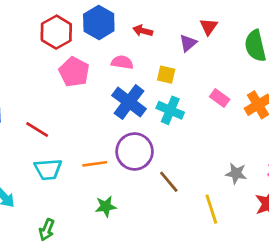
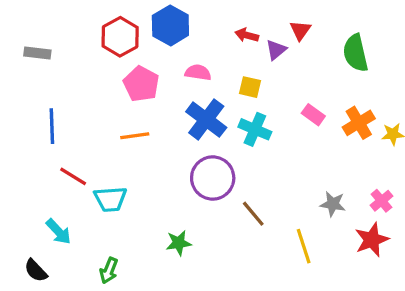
red arrow: (143, 31) -> (247, 35), moved
red line: (37, 130) -> (73, 176), moved
orange line: (95, 164) -> (135, 136), moved

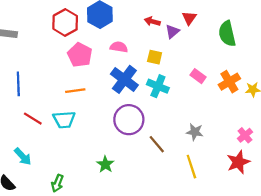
cyan trapezoid: (110, 199) -> (64, 120), moved
gray star: (333, 204) -> (195, 132), moved
green star: (179, 243) -> (105, 164), turned -30

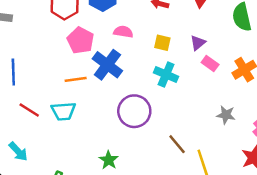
purple triangle: (172, 31) -> (198, 43), moved
blue cross: (124, 79) -> (107, 65), moved
gray star: (195, 132) -> (226, 115), moved
brown line: (157, 144) -> (177, 144), moved

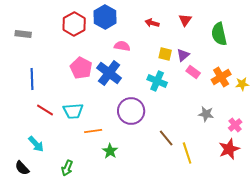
pink pentagon: (81, 40) -> (81, 68), moved
yellow square: (162, 43) -> (165, 54), moved
orange line: (76, 79) -> (93, 131), moved

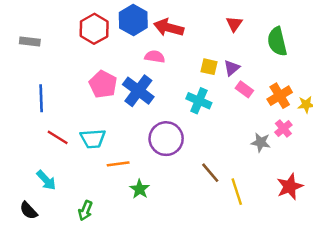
red arrow: (152, 23) -> (169, 28), moved, size x1.6
pink cross: (235, 125) -> (283, 129), moved

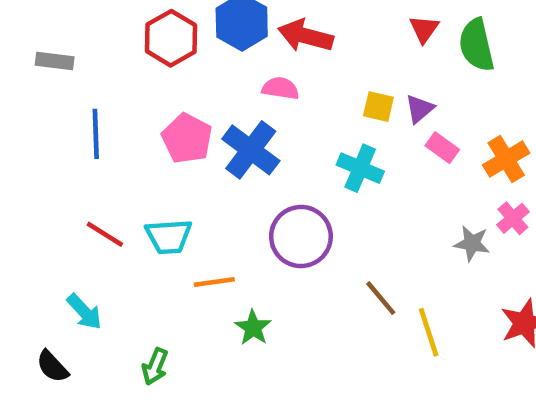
green semicircle: (277, 41) -> (476, 45), moved
blue line: (41, 98) -> (96, 134), moved

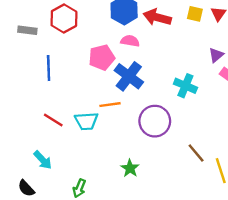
red hexagon: (171, 38) -> (64, 18), moved
pink semicircle: (280, 88) -> (130, 41), moved
yellow square: (378, 107) -> (195, 14), moved
pink pentagon: (187, 138) -> (102, 57), moved, turned 30
orange line: (214, 282) -> (110, 105), moved

